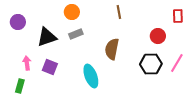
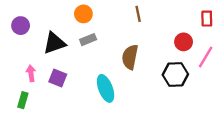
pink line: (177, 63) -> (206, 57), moved

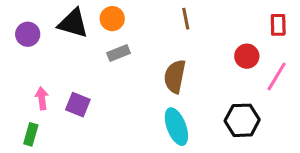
black triangle: (54, 43) -> (73, 23), moved, turned 35
black hexagon: (175, 74) -> (242, 120), moved
cyan ellipse: (106, 88) -> (176, 127), moved

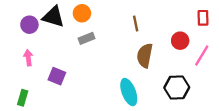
brown line: (186, 19) -> (136, 24), moved
purple circle: (28, 34) -> (29, 25), moved
brown semicircle: (175, 76) -> (145, 56), moved
pink arrow: (42, 98) -> (28, 58), moved

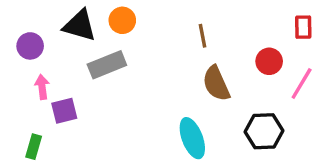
purple circle: (29, 25) -> (30, 46), moved
gray rectangle: (87, 38) -> (107, 65), moved, size x1.5
brown semicircle: (145, 56) -> (216, 84), turned -35
purple square: (57, 76) -> (64, 111), moved, turned -36

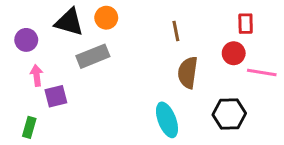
red rectangle: (303, 27) -> (246, 24), moved
brown semicircle: (216, 84) -> (188, 72), turned 32
pink line: (302, 84) -> (262, 72), turned 68

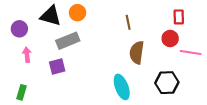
purple square: (56, 96) -> (57, 66), moved

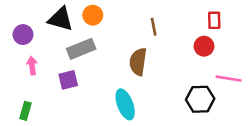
brown semicircle: (137, 52) -> (138, 62), moved
pink line: (191, 52) -> (229, 79), moved
cyan ellipse: (122, 87) -> (125, 104), moved

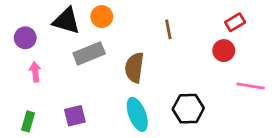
red rectangle: (214, 20) -> (235, 22), turned 60
brown semicircle: (138, 62) -> (134, 68), moved
purple square: (68, 80) -> (75, 116), moved
black hexagon: (200, 99) -> (188, 109), moved

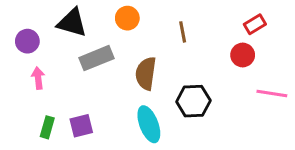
orange circle: (102, 17) -> (127, 18), moved
black hexagon: (188, 109) -> (193, 101), moved
green rectangle: (28, 121) -> (47, 127), moved

